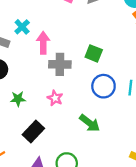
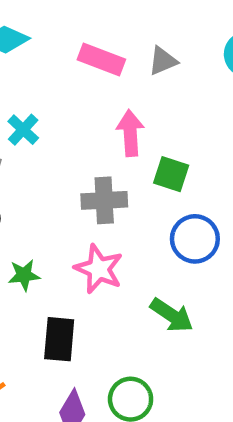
pink arrow: (43, 43) -> (130, 133), moved
pink star: (55, 98) -> (99, 269), size x1.5
black rectangle: (33, 132) -> (59, 339), turned -35

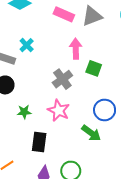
gray triangle: (163, 61) -> (92, 16), size x1.5
gray cross: (104, 200) -> (62, 79), turned -36
blue circle: (195, 239) -> (105, 110), moved

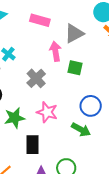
gray triangle: (92, 16) -> (74, 34), moved
gray cross: (62, 79) -> (36, 78), moved
green star: (24, 112) -> (15, 118), size x1.5

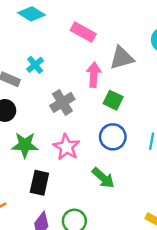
blue circle: (91, 106) -> (113, 137), moved

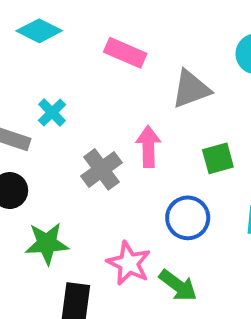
pink arrow: (94, 75) -> (148, 147), moved
green square: (113, 100) -> (218, 158), moved, turned -36
pink star: (66, 147) -> (129, 263), moved

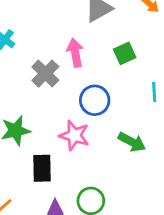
blue circle: (188, 218) -> (95, 100), moved
green arrow: (178, 285) -> (132, 142), moved

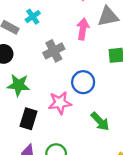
pink arrow: (75, 53) -> (83, 29), moved
pink star: (74, 135) -> (60, 103), turned 30

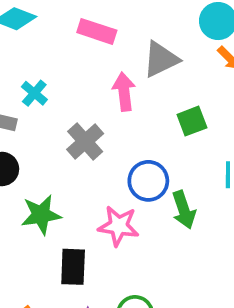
pink star: (60, 103) -> (119, 226), turned 30
green arrow: (100, 121) -> (184, 210), moved, turned 40

